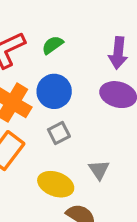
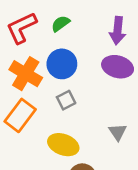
gray triangle: (99, 170) -> (118, 132), moved

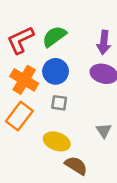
green semicircle: (60, 24) -> (54, 36), size x1.5
gray square: (66, 100) -> (59, 103), turned 35

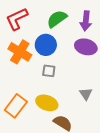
green semicircle: (54, 36) -> (57, 19), moved
orange rectangle: (19, 116) -> (16, 106), moved

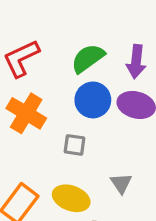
blue circle: (46, 45) -> (93, 100), moved
gray triangle: (86, 94) -> (121, 183), moved

